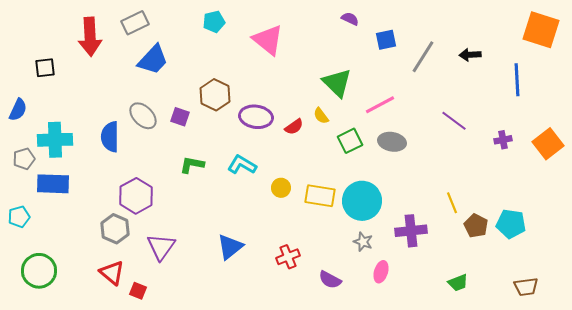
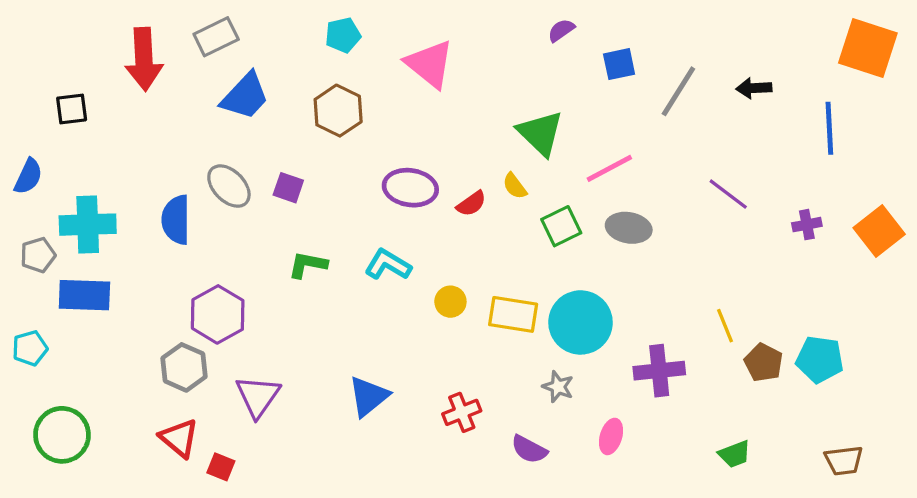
purple semicircle: (350, 19) -> (561, 30), turned -60
brown hexagon: (215, 95) -> (338, 111), moved
gray star: (363, 242) -> (558, 387), moved

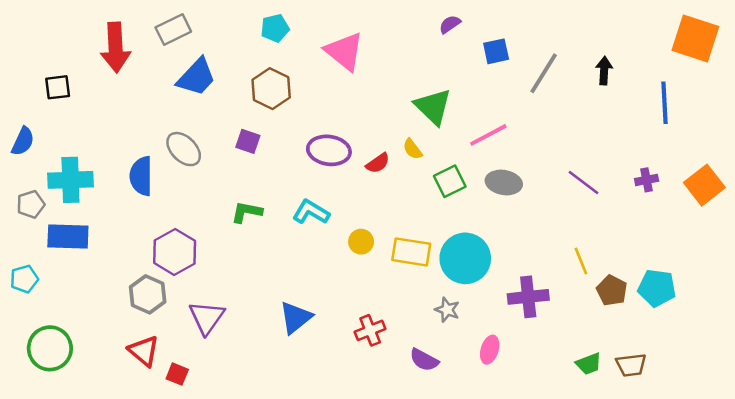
black arrow: (754, 88) -> (604, 71), turned 96
purple square: (288, 188) -> (248, 141), moved
purple line: (728, 194) -> (584, 182), moved
brown trapezoid: (844, 461) -> (631, 365), moved

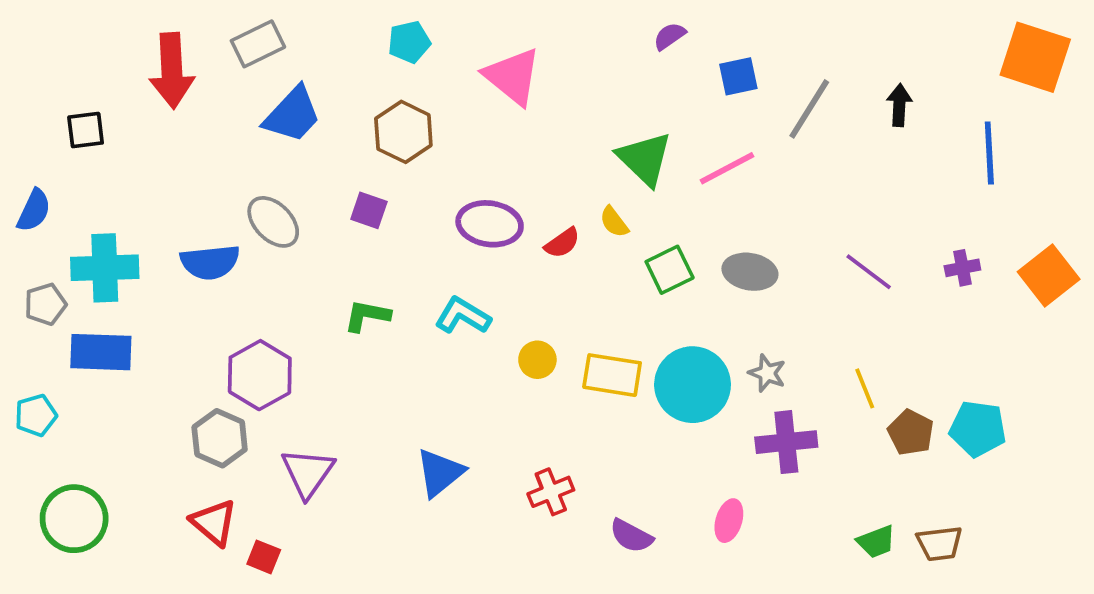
pink line: (488, 135) -> (727, 168), moved
blue semicircle: (141, 176) -> (210, 262), turned -96
gray star: (447, 310) -> (767, 373), moved

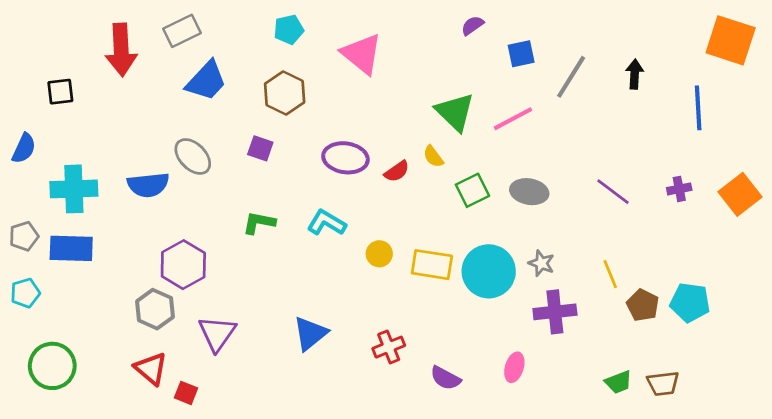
gray pentagon: (45, 304) -> (24, 236), moved

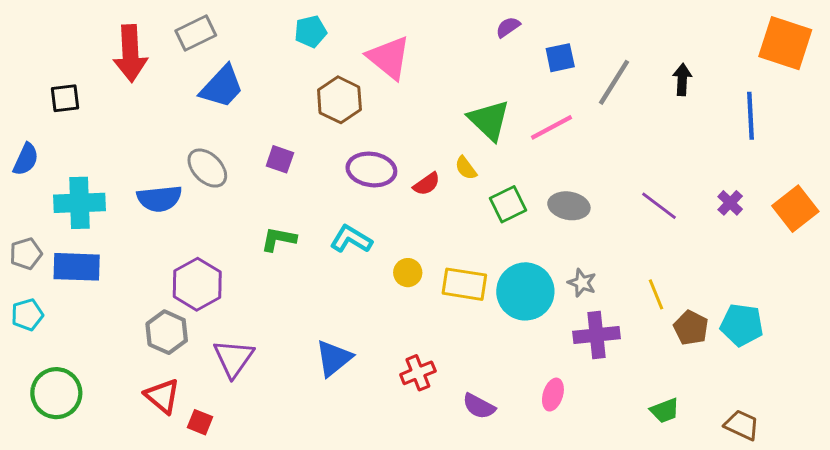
brown hexagon: (285, 93) -> (339, 100), moved
purple cross: (679, 189) -> (730, 203), turned -35
brown trapezoid: (663, 383) -> (742, 425), moved, turned -148

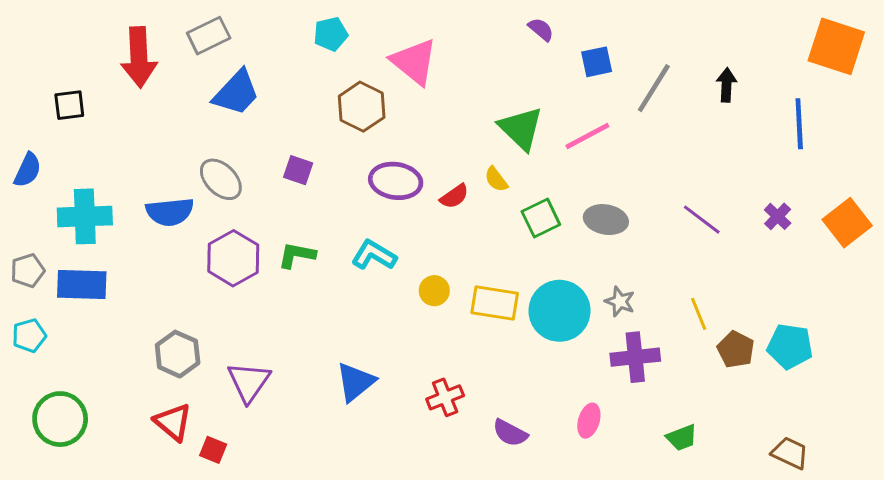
purple semicircle: (508, 27) -> (541, 29), turned 75
purple hexagon: (197, 284) -> (233, 258), moved
green trapezoid: (665, 411) -> (682, 438), moved

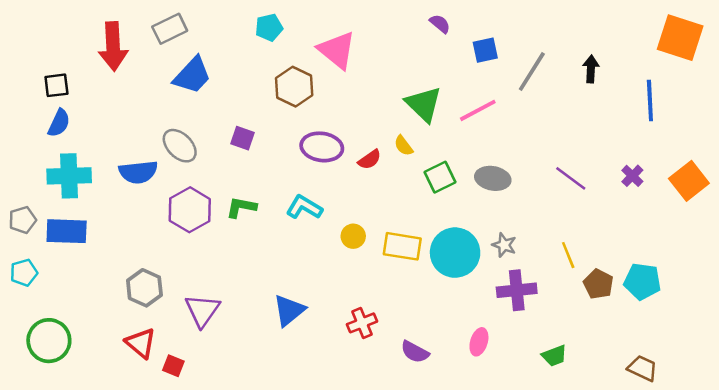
blue semicircle: (28, 170) -> (59, 123), moved

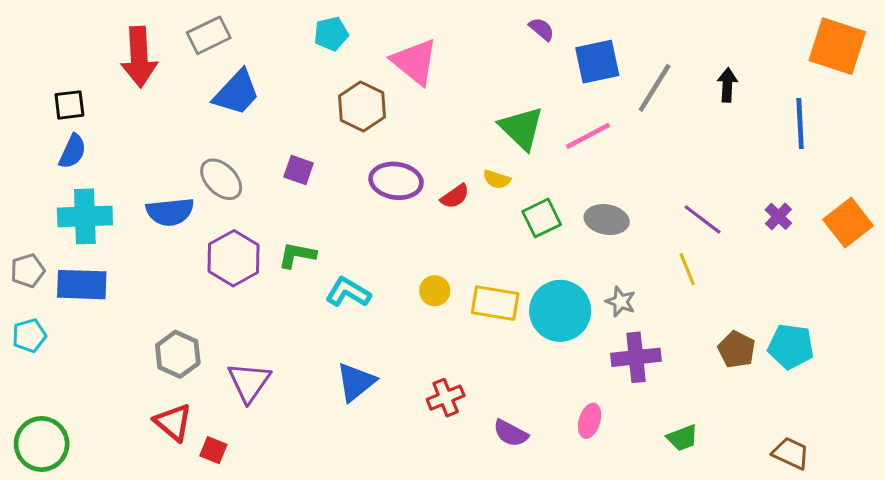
blue square: (485, 50) -> (597, 62), size x1.4
yellow semicircle: (404, 146) -> (497, 179), turned -35
cyan L-shape: (304, 207) -> (348, 292), moved
yellow line: (568, 255) -> (687, 269), moved
green circle: (49, 341) -> (42, 444), moved

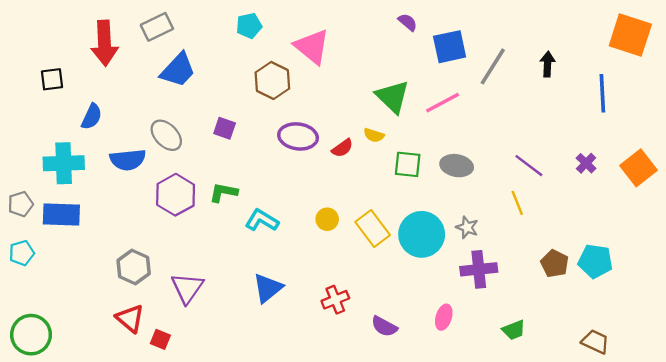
blue semicircle: (73, 151) -> (92, 117), moved
green square: (542, 218) -> (408, 164), turned 32
yellow rectangle: (495, 303) -> (373, 229), turned 44

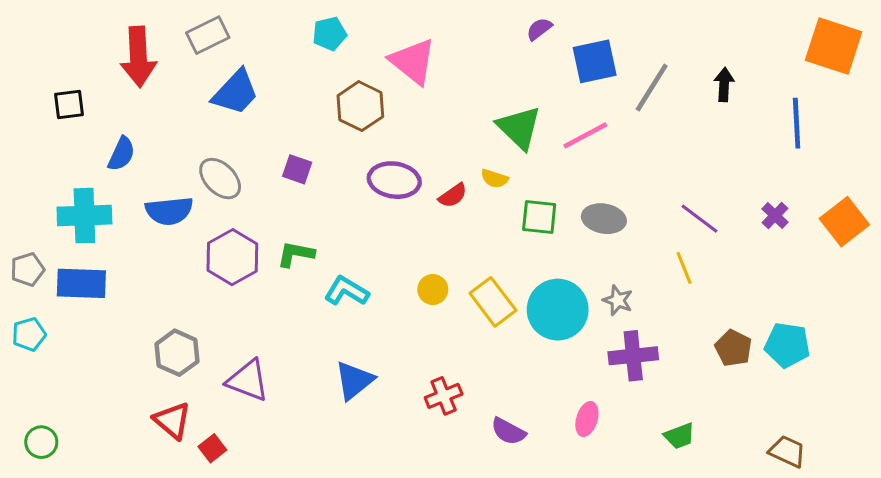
purple semicircle: (408, 22) -> (539, 29), turned -78
purple triangle: (187, 288) -> (248, 380), turned -44
green circle: (31, 335) -> (41, 442), size x0.6
red square: (160, 339) -> (212, 448), turned 30

